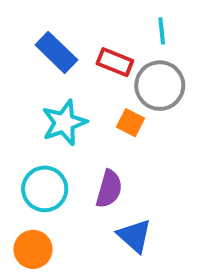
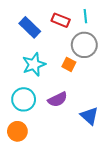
red rectangle: (115, 62) -> (61, 20), moved
purple semicircle: (109, 189) -> (58, 99), turned 48
blue triangle: (134, 236) -> (89, 116), moved

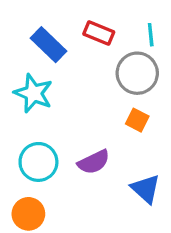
cyan line: (85, 16) -> (151, 35), moved
cyan star: (34, 64) -> (33, 93), moved, turned -30
orange square: (69, 64) -> (137, 120), moved

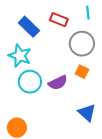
cyan line: (151, 35) -> (88, 13), moved
cyan circle: (38, 162) -> (30, 82), moved
purple semicircle: (94, 162) -> (58, 83), moved

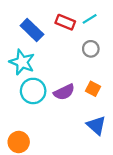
cyan line: (88, 13) -> (90, 19), moved, turned 64
gray circle: (82, 44) -> (91, 49), size x0.6
orange square: (82, 72) -> (93, 89), moved

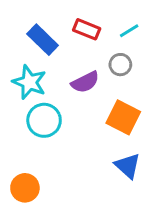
cyan line: (90, 19) -> (129, 31), moved
orange square: (93, 89) -> (123, 117), size x1.6
purple semicircle: (64, 92) -> (85, 82), moved

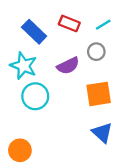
orange square: (123, 117) -> (99, 94), turned -36

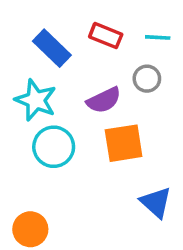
cyan line: (103, 25) -> (158, 37), turned 35
orange square: (99, 94) -> (124, 143), moved

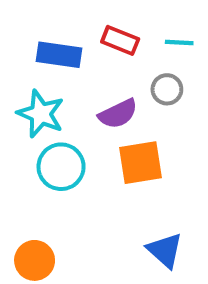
blue rectangle: (52, 48) -> (59, 55), turned -36
blue triangle: (156, 202) -> (165, 250), moved

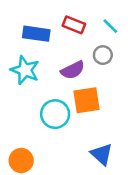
cyan line: (179, 42) -> (110, 26), turned 42
cyan circle: (61, 167) -> (55, 114), moved

